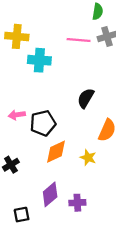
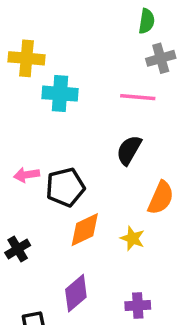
pink line: (79, 40) -> (138, 97), moved
purple cross: (77, 203) -> (138, 306), moved

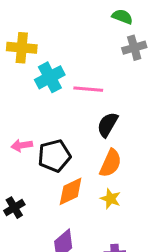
green semicircle: (147, 21) -> (122, 17), turned -78
cyan cross: (60, 94) -> (50, 77), turned -32
pink line: (138, 97) -> (88, 89), moved
orange semicircle: (161, 198) -> (111, 163), moved

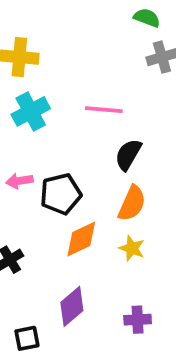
cyan cross: (50, 77) -> (31, 111), moved

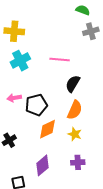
purple cross: (138, 320) -> (78, 162), moved

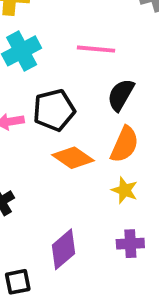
black pentagon: (36, 105) -> (54, 110), moved
orange diamond: (47, 129) -> (73, 158), moved, turned 60

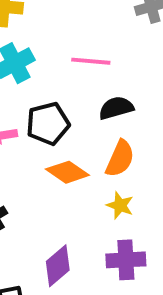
black semicircle: (121, 95) -> (116, 108), turned 44
purple cross: (130, 244) -> (126, 260), size x1.4

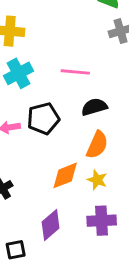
orange diamond: (67, 172) -> (65, 175), moved, turned -56

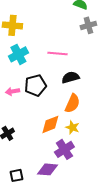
purple cross: (102, 221) -> (64, 149), moved, turned -30
purple diamond: (51, 225) -> (47, 169), moved, turned 45

